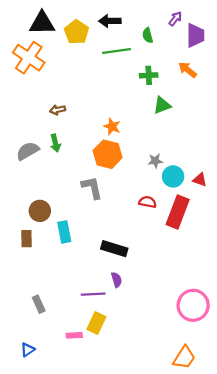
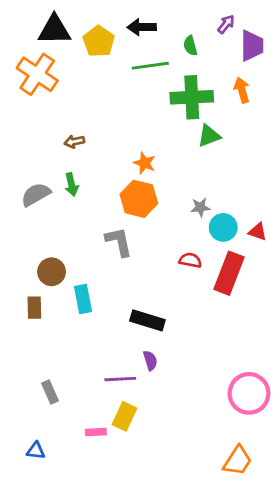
orange arrow: (188, 70) -> (242, 90), turned 36
green cross: (149, 75) -> (192, 97), size x1.8
blue triangle: (28, 350) -> (36, 451), turned 40

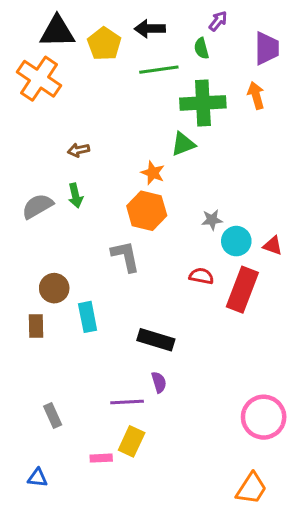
purple arrow: (226, 24) -> (218, 21), moved
green triangle: (209, 136) -> (183, 144), moved

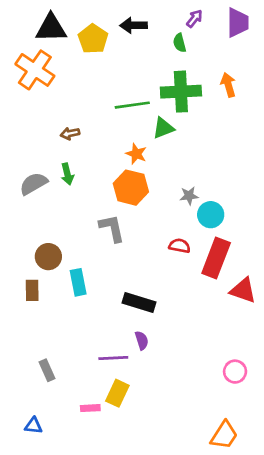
purple trapezoid: (267, 48) -> (238, 23), moved
green line: (159, 70) -> (132, 105), moved
red triangle: (273, 246) -> (243, 290), moved, size x1.5
pink circle: (264, 417) -> (235, 372), size x0.6

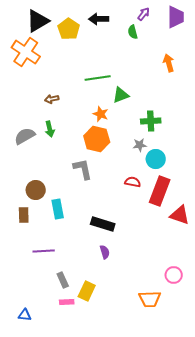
black triangle: (51, 28) -> (38, 21), turned -30
green cross: (181, 92) -> (151, 121), moved, size x0.7
purple line: (113, 358) -> (44, 251), moved
gray rectangle: (47, 370) -> (63, 280), moved
orange trapezoid: (224, 435) -> (150, 299), moved, turned 55

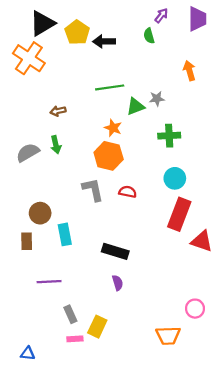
black arrow: (99, 19) -> (104, 41), moved
gray star: (140, 145) -> (157, 99), moved
red semicircle: (133, 182) -> (128, 192), moved

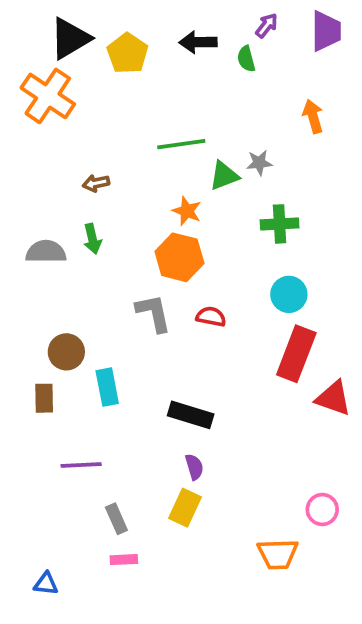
black arrow: (104, 41) -> (198, 42), moved
gray semicircle: (28, 153) -> (46, 252), turned 30
yellow rectangle: (97, 327) -> (185, 508), moved

